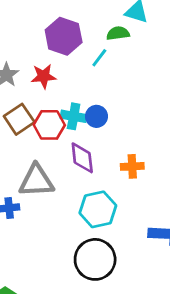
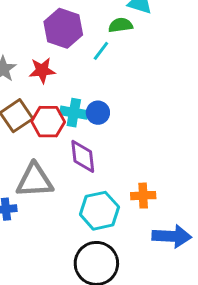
orange cross: (132, 166) -> (143, 196), moved

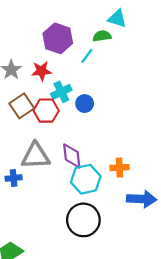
cyan cross: (74, 113) -> (61, 92), moved, turned -36
purple diamond: (83, 156) -> (72, 156), moved

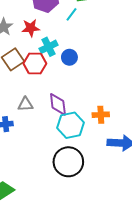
gray triangle: (36, 156) -> (26, 104), size x0.6

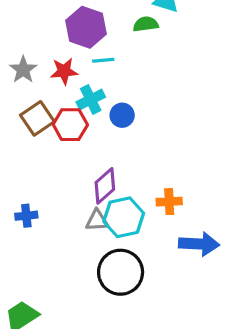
cyan line: (72, 14) -> (103, 60), moved, turned 48
gray triangle: (26, 104) -> (97, 220), moved
purple diamond: (58, 104) -> (105, 186), turned 55

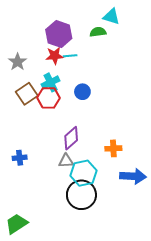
red star: (64, 71) -> (55, 56), moved
cyan cross: (91, 100) -> (51, 82), moved
cyan hexagon: (124, 217) -> (83, 173), moved

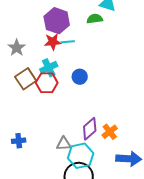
purple diamond: (71, 138) -> (90, 129), moved
orange cross: (113, 148) -> (110, 132), turned -35

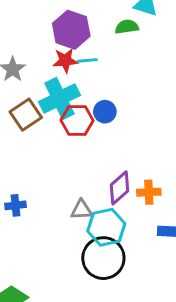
cyan cross: (49, 68) -> (59, 98), size x1.5
red hexagon: (47, 83) -> (77, 120), moved
orange cross: (110, 132) -> (149, 192), turned 35

